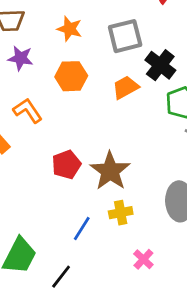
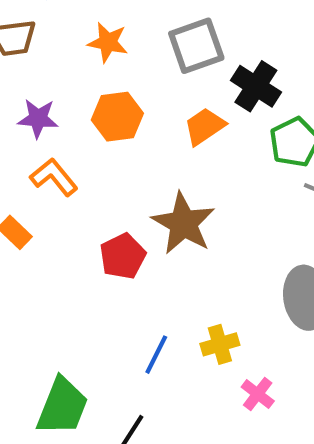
purple star: (21, 58) -> (38, 118), moved
brown star: (110, 171) -> (183, 223), moved
yellow cross: (121, 213) -> (220, 344), moved

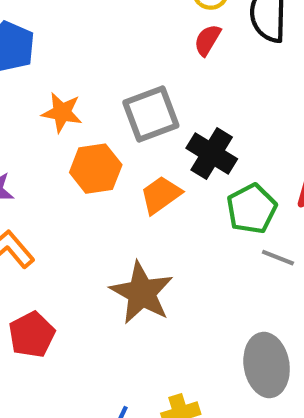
orange hexagon: (117, 117) -> (96, 169), moved
red pentagon: (123, 256) -> (32, 335), moved

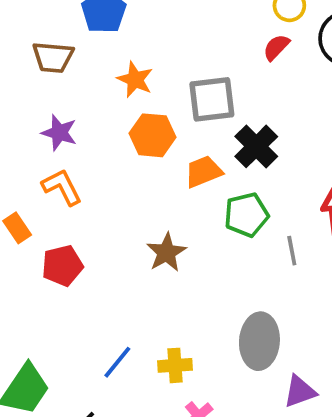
green pentagon: (252, 209) -> (246, 215), moved
gray line: (278, 258) -> (292, 251), turned 44
brown star: (142, 293) -> (166, 252), size x0.7

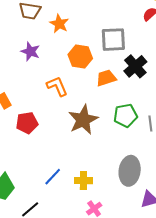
orange star: (135, 80) -> (59, 24), moved
orange L-shape: (62, 187) -> (57, 86), moved
green pentagon: (246, 215) -> (125, 115), moved
brown star: (166, 252) -> (83, 120), size x1.4

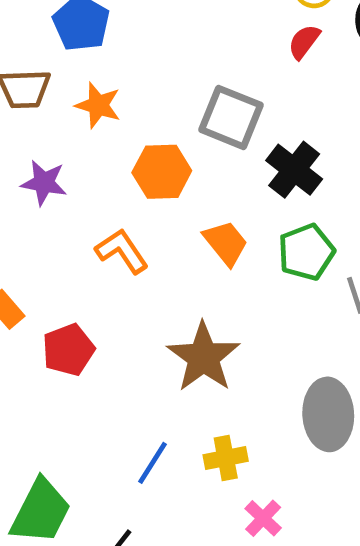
gray square: (113, 40) -> (231, 117), turned 36
orange trapezoid: (106, 78) -> (226, 243), moved, turned 80
green pentagon: (125, 115) -> (306, 252), moved
brown star: (83, 120) -> (203, 357), moved

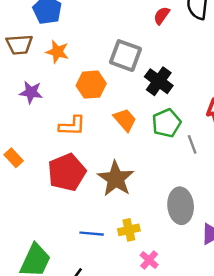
orange L-shape: (122, 251) -> (72, 126), turned 128
red pentagon: (68, 350) -> (67, 172), moved, size x1.4
blue line: (153, 463) -> (92, 234), turned 65

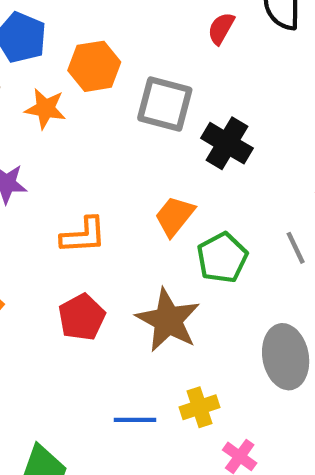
orange hexagon: (91, 85) -> (94, 66), moved
orange trapezoid: (125, 120) -> (175, 216), turned -95
green pentagon: (166, 123) -> (222, 258), moved
red pentagon: (67, 172) -> (82, 317), size x0.7

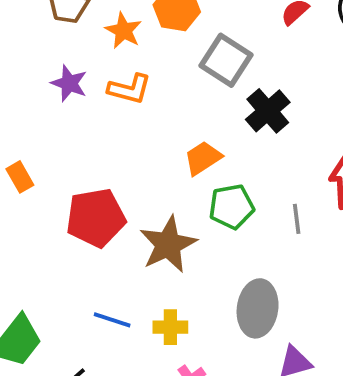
orange L-shape: (83, 235) -> (130, 89), moved
red pentagon: (82, 317) -> (96, 218), size x1.4

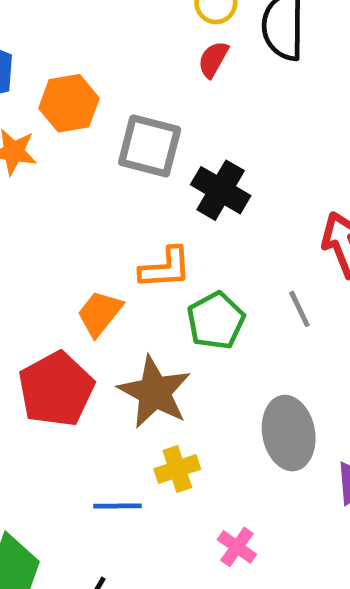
orange L-shape: (130, 89) -> (165, 268), moved
orange trapezoid: (203, 158) -> (100, 313), moved
yellow cross: (170, 327) -> (177, 469), moved

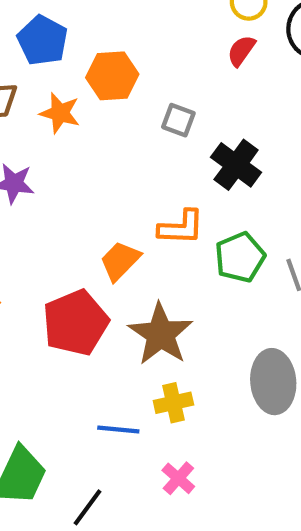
gray square: (150, 146) -> (178, 120), size x0.6
green pentagon: (216, 321) -> (240, 257), moved
pink cross: (237, 547) -> (178, 478), moved

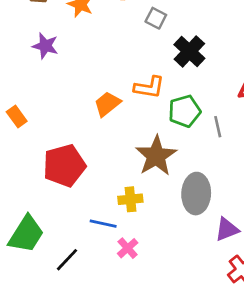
red pentagon: (76, 323) -> (64, 166), moved
brown star: (161, 334) -> (156, 156), moved
blue line: (118, 430) -> (103, 224), moved

